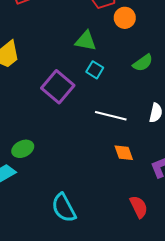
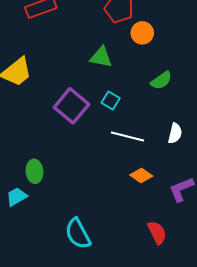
cyan square: (95, 70) -> (111, 101), moved
green ellipse: (23, 149) -> (35, 171), turned -70
orange diamond: (124, 153) -> (141, 176), turned -35

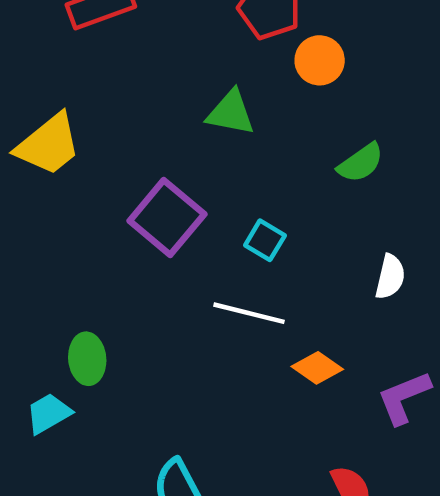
cyan square: (111, 101) -> (265, 240), moved
white line: (127, 136) -> (249, 313), moved

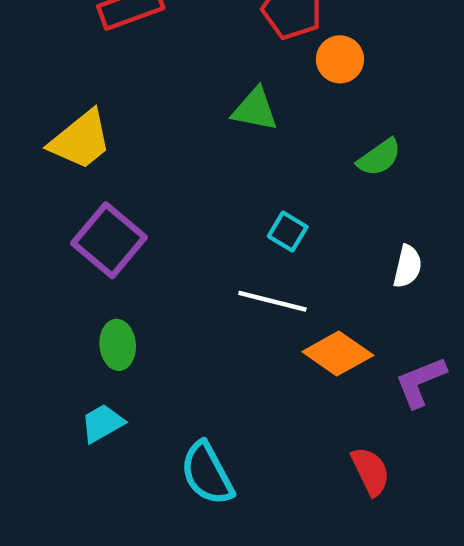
purple square: (167, 218) -> (109, 240), moved
orange diamond: (317, 368) -> (338, 354), size x1.4
cyan trapezoid: (49, 413) -> (102, 423), moved

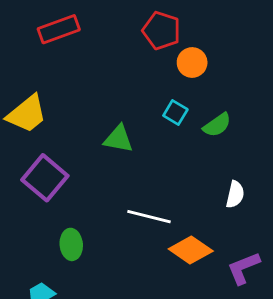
green triangle: (255, 109) -> (118, 139), moved
cyan square: (288, 232) -> (175, 112), moved
green ellipse: (118, 345) -> (71, 244), moved

